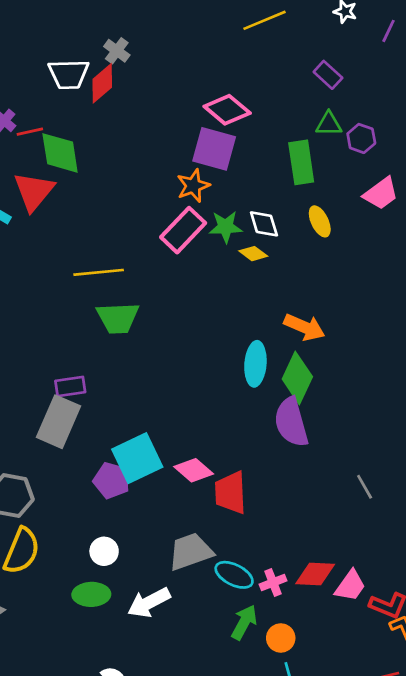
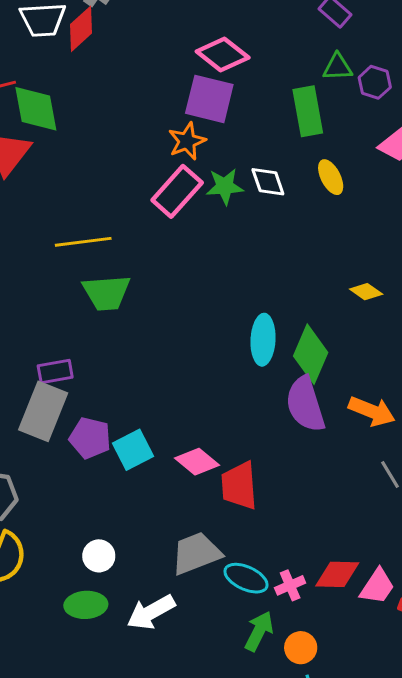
yellow diamond: (253, 254) -> (366, 292), moved
orange arrow: (304, 327) -> (372, 411), moved
cyan square: (137, 458) -> (133, 450), size x0.7
purple pentagon: (112, 480) -> (90, 438), moved

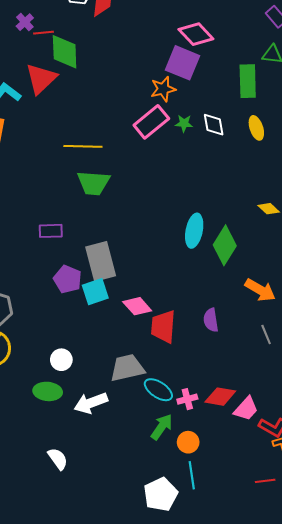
green star: (225, 186) -> (184, 123), size x0.7
purple semicircle: (305, 404) -> (211, 320), moved, size x0.6
gray rectangle: (43, 411) -> (101, 261), moved, turned -45

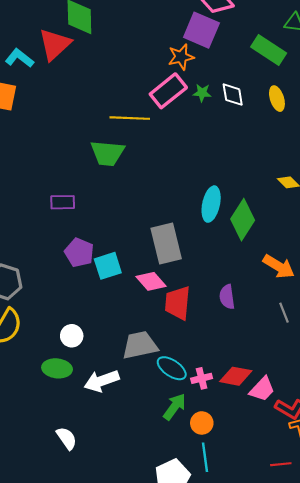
green rectangle: (248, 81) -> (269, 50), turned -56
yellow line: (83, 146) -> (130, 118), moved
gray rectangle: (101, 261) -> (166, 243), moved

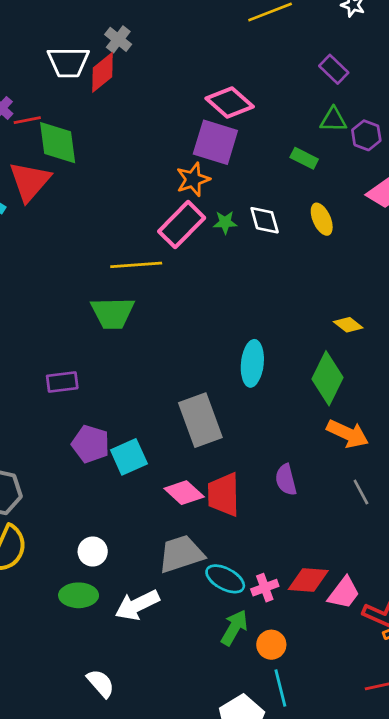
green rectangle: (269, 50) -> (304, 158), size x0.6
green diamond: (243, 220) -> (327, 378), moved
pink diamond: (151, 281) -> (184, 493), moved

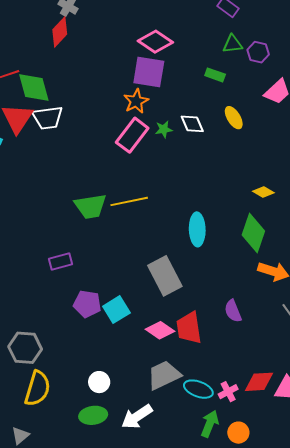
white trapezoid: (68, 62) -> (48, 118), moved
yellow line: (136, 265) -> (129, 201), moved

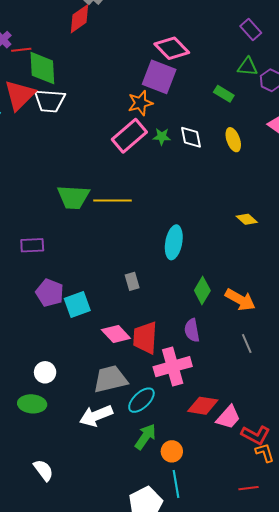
green diamond: (253, 233) -> (202, 290), moved, size x0.7
gray rectangle: (165, 276) -> (132, 281), size x0.5
cyan ellipse: (198, 389) -> (141, 400), turned -76
pink cross: (228, 392) -> (173, 367), moved, size x1.8
white arrow: (137, 417) -> (96, 416), moved

